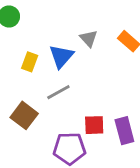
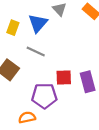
gray line: (58, 92) -> (36, 51), turned 54

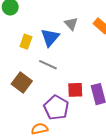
purple pentagon: (44, 96) -> (56, 108), turned 30

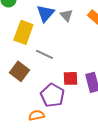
blue triangle: (50, 37) -> (45, 13), moved
yellow rectangle: (26, 42) -> (23, 32), size x1.6

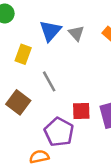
yellow rectangle: (23, 32) -> (23, 54), size x0.7
gray line: (44, 54) -> (49, 81), turned 36

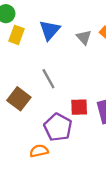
gray triangle: (76, 33) -> (84, 37), moved
yellow rectangle: (23, 54) -> (17, 35), moved

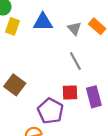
blue triangle: (50, 30) -> (43, 22), turned 48
gray line: (48, 79) -> (75, 61), moved

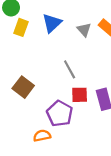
blue triangle: (43, 22) -> (52, 23), turned -42
gray line: (75, 61) -> (70, 69), moved

